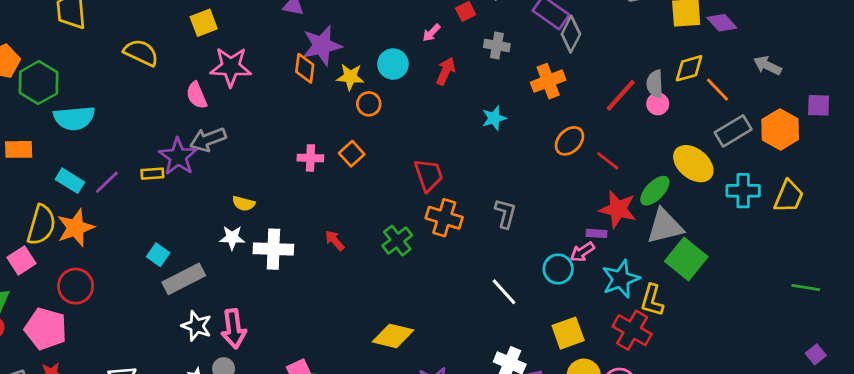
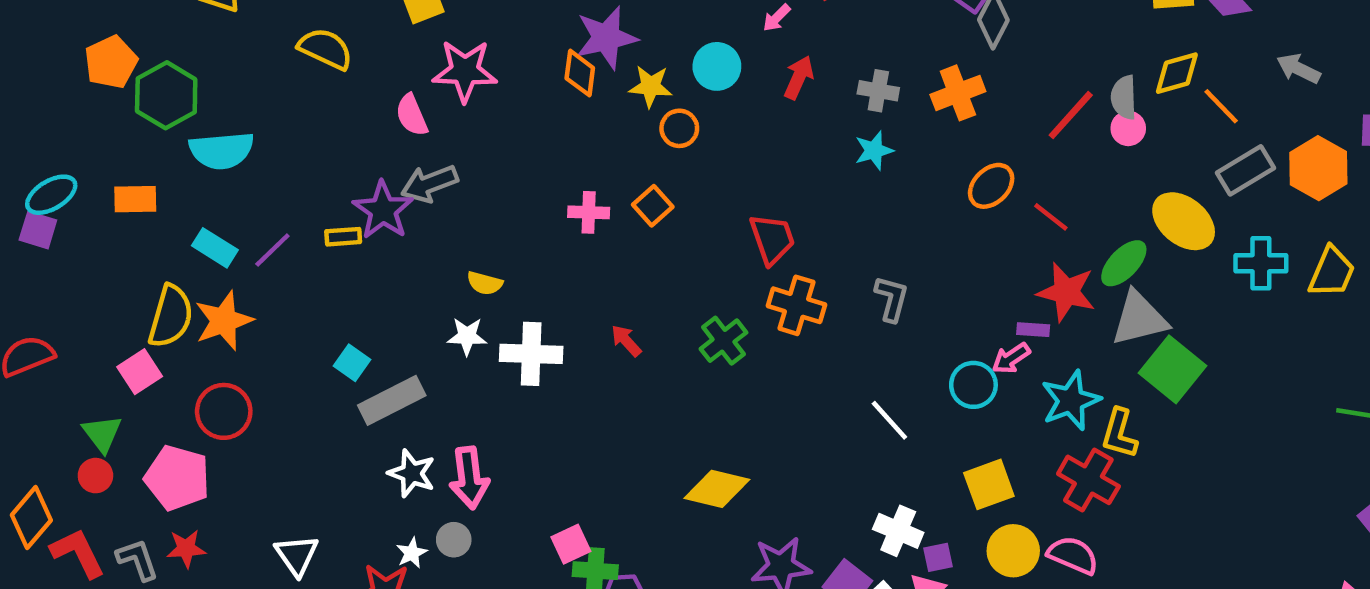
gray cross: (497, 46) -> (878, 91), moved

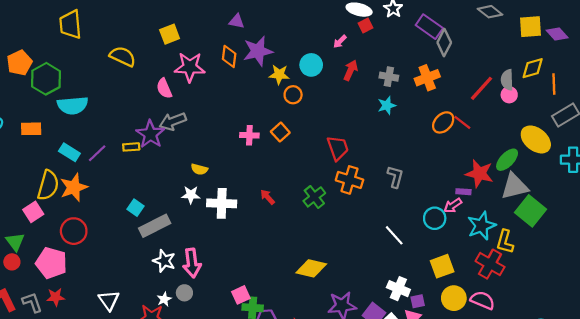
orange diamond: (580, 73) -> (229, 56), moved
orange line: (1221, 106) -> (554, 84), turned 42
red line: (1051, 217) -> (462, 122), moved

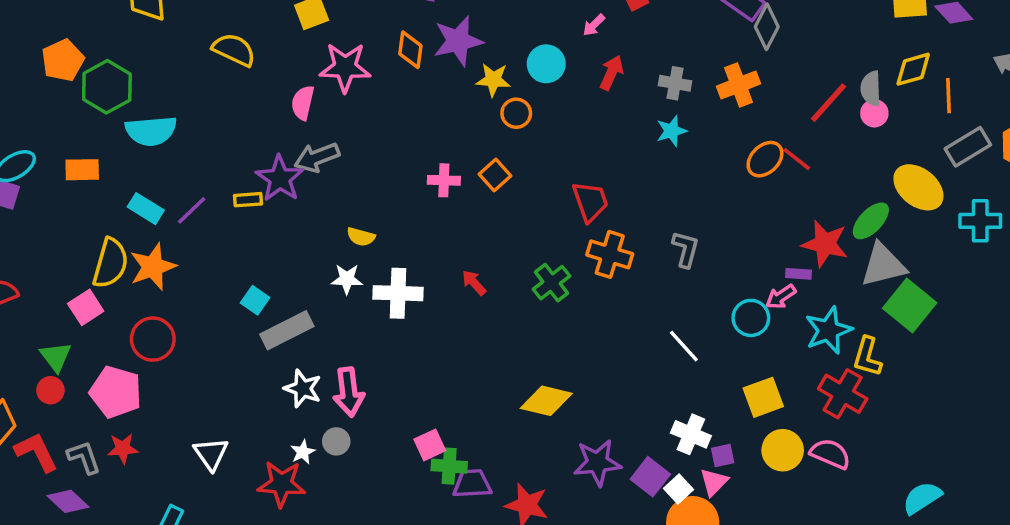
pink semicircle: (164, 88) -> (303, 103), turned 36

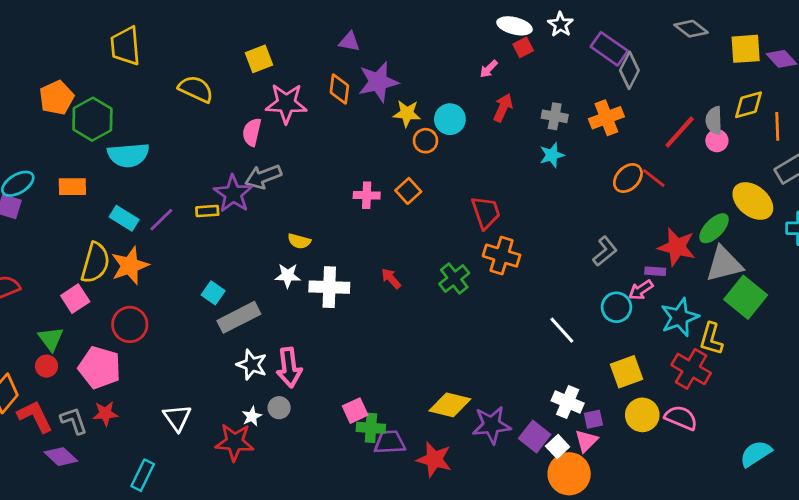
cyan circle: (546, 64) -> (450, 119), moved
gray L-shape: (686, 249) -> (605, 251), moved, turned 36
yellow diamond: (546, 401) -> (450, 405), moved

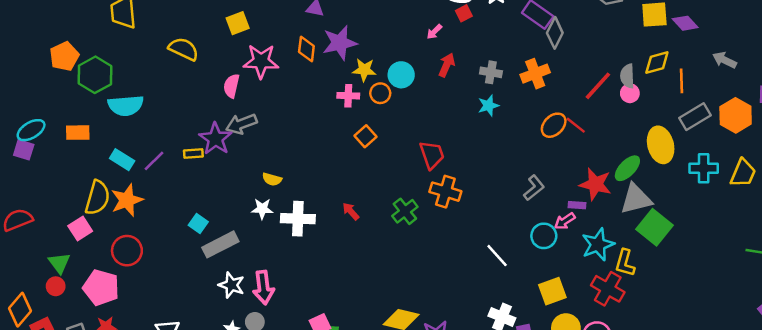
pink cross: (367, 195) -> (348, 96), moved
yellow ellipse: (753, 201) -> (661, 145), turned 36

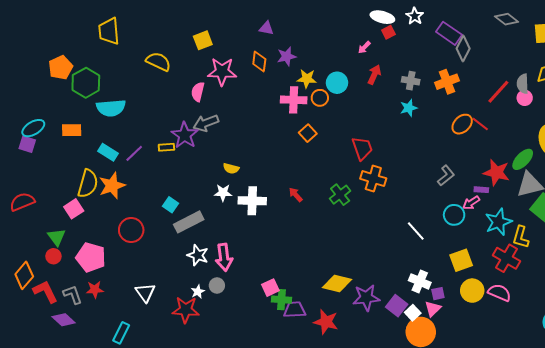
purple star: (340, 43) -> (287, 56), size x0.7
pink cross: (348, 96) -> (294, 100), size x1.4
red circle: (127, 251) -> (131, 230), moved

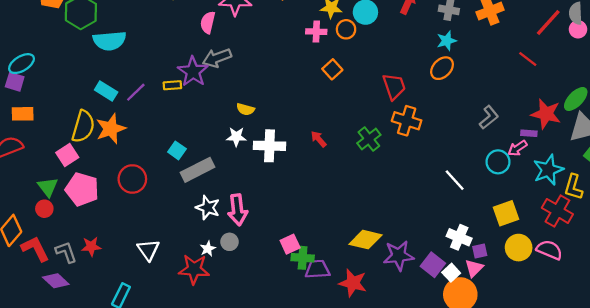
pink cross: (294, 100) -> (316, 32), size x0.7
orange ellipse: (462, 124) -> (442, 68), moved
orange rectangle: (72, 130) -> (23, 114), moved
pink pentagon: (91, 257) -> (82, 189), moved

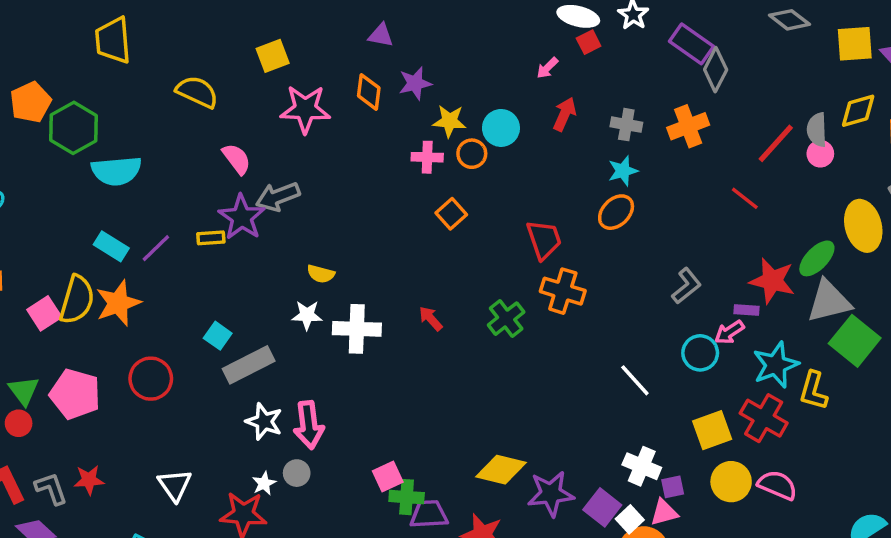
pink semicircle: (208, 22) -> (237, 159), moved, turned 130
pink square: (67, 155) -> (44, 313), moved
red cross: (557, 211) -> (764, 418), moved
pink triangle: (474, 268) -> (664, 513), turned 30

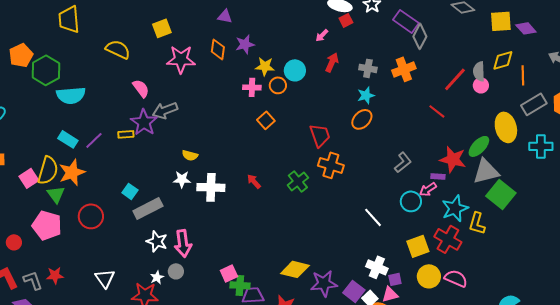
green triangle: (24, 391) -> (56, 194), moved

